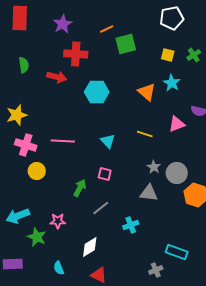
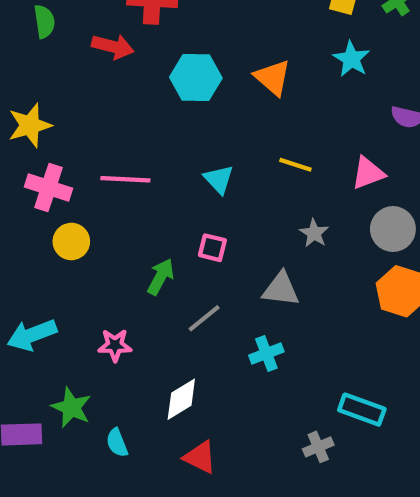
orange triangle: (147, 92) -> (273, 78), moved
pink triangle: (177, 124) -> (368, 173), moved
gray circle: (177, 173) -> (393, 229), moved
gray triangle: (149, 193) -> (281, 289), moved
green star: (37, 237) -> (71, 407), moved

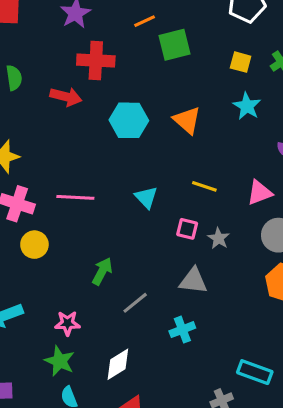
pink square: (212, 248) -> (187, 229), moved
green star: (71, 407) -> (60, 361), moved

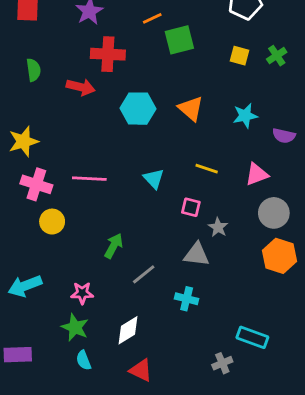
cyan star: (247, 106) -> (245, 116), moved, turned 30
gray star: (219, 238) -> (218, 227), moved
cyan cross: (182, 330) -> (187, 299), turned 35

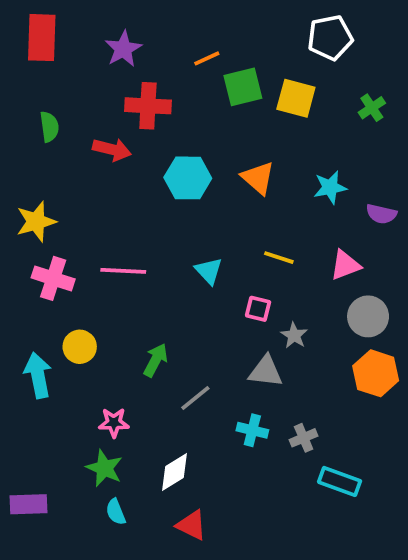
yellow square: (239, 56) -> (296, 98), moved, size x1.5
yellow circle: (52, 222) -> (80, 347), moved
cyan arrow: (25, 286) -> (38, 375), moved, turned 100
gray cross: (222, 363) -> (304, 438), moved

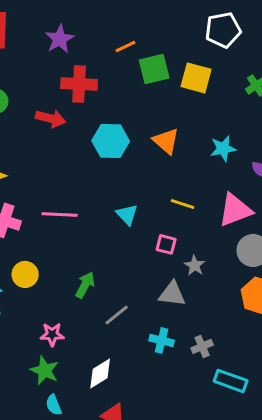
pink triangle: (345, 265) -> (235, 210), size x1.4

